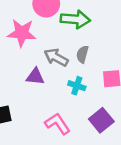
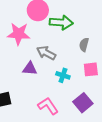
gray semicircle: (82, 54) -> (84, 45), moved

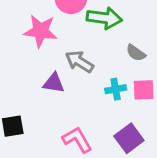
gray semicircle: (84, 45) -> (136, 53), turned -72
cyan cross: (63, 75) -> (116, 89), moved, turned -32

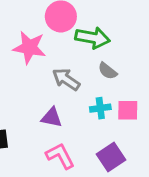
gray semicircle: (136, 53) -> (108, 71), moved
purple triangle: (54, 83) -> (52, 117), moved

